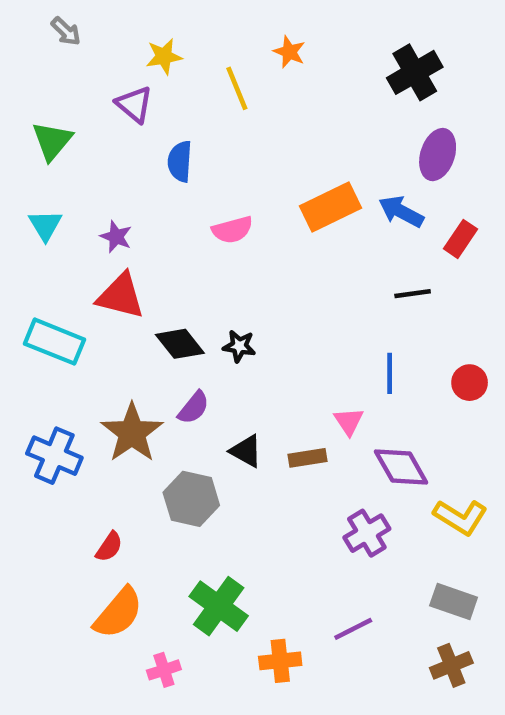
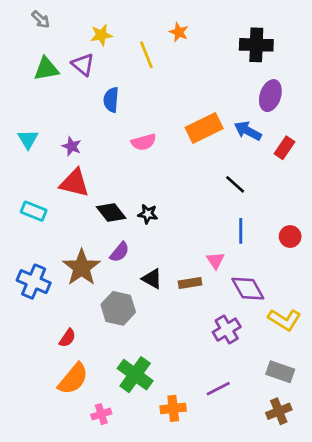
black cross: (415, 72) -> (256, 45), turned 32
green triangle: (52, 141) -> (46, 69), moved, turned 40
black line: (413, 294) -> (235, 184), moved, turned 50
cyan rectangle: (54, 342) -> (34, 211), size x0.7

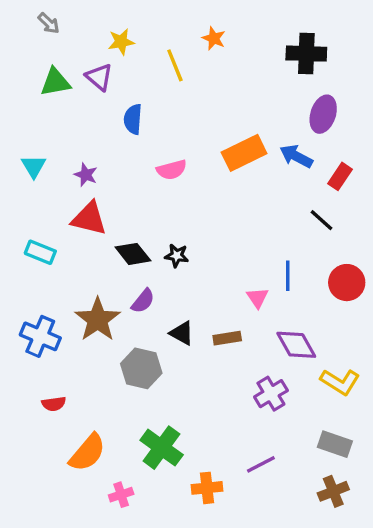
black line: (235, 184) -> (321, 220), moved
red circle: (290, 237) -> (347, 283), size x1.4
pink triangle: (215, 260) -> (257, 298), moved
red semicircle: (67, 338) -> (54, 404), moved, turned 48

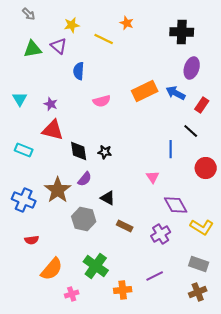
yellow line: (175, 65) -> (104, 39), turned -42
black diamond: (133, 254) -> (79, 151), turned 30
blue line: (288, 276) -> (171, 149), moved
brown rectangle: (227, 338) -> (125, 226), moved, turned 35

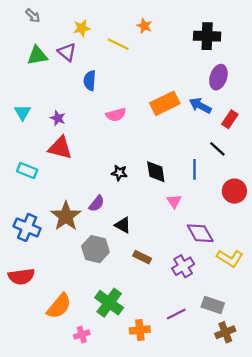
black diamond: (79, 151) -> (156, 172), moved
red semicircle: (32, 240) -> (21, 276), moved, size x1.6
gray rectangle: (199, 264) -> (213, 305), moved

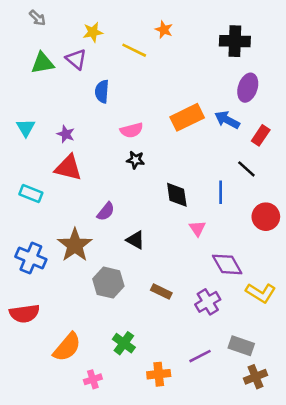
black star: (119, 173) -> (135, 160), moved
purple semicircle: (97, 204) -> (106, 212), moved
black triangle: (123, 225) -> (135, 240), moved
green cross: (109, 303) -> (124, 343), size x0.7

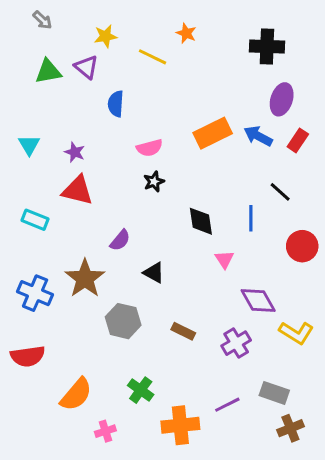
red rectangle: (261, 135) -> (298, 140), moved
black star: (135, 160) -> (154, 182), turned -30
orange cross: (159, 374) -> (180, 425), size x1.4

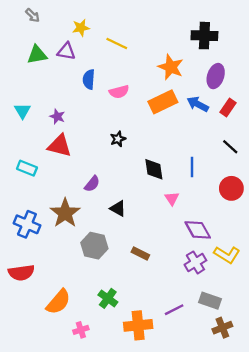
orange star: (186, 33) -> (171, 67), moved, size x1.6
purple triangle: (86, 67) -> (66, 51), turned -30
pink semicircle: (150, 148) -> (119, 92), moved
black line: (280, 192) -> (230, 147), moved
purple cross: (236, 343) -> (195, 262), moved

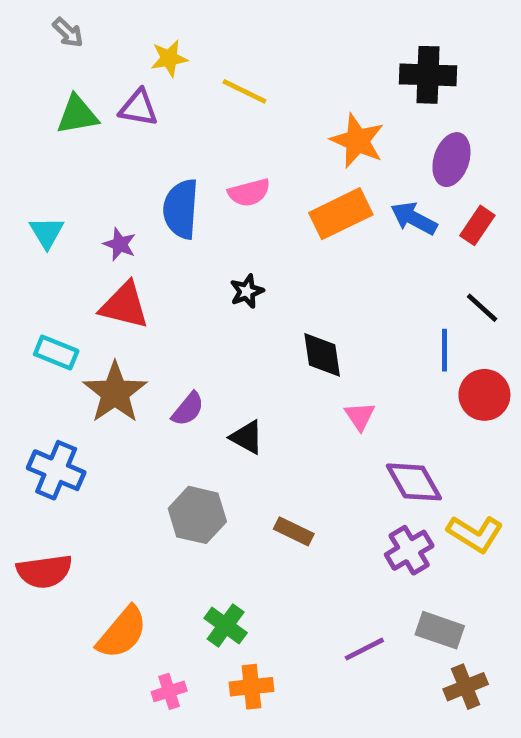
blue semicircle: (89, 79) -> (181, 209), moved, size x1.4
blue line: (192, 167) -> (444, 350), moved
purple semicircle: (92, 184) -> (188, 409), moved
brown star: (65, 213) -> (115, 393), moved
orange cross: (138, 325) -> (251, 687), moved, size x0.7

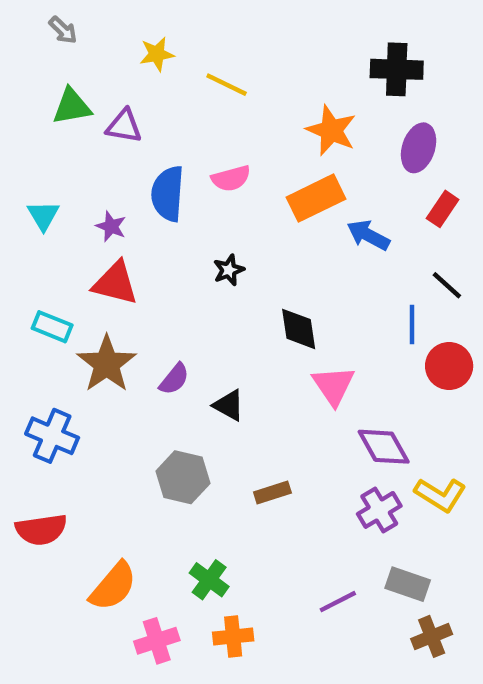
purple triangle: (139, 108) -> (124, 126), moved
blue arrow: (414, 218) -> (368, 235), moved
pink triangle: (360, 416) -> (333, 386), size x1.5
brown rectangle: (294, 531) -> (272, 493), turned -44
pink cross: (169, 691) -> (157, 641), size x1.4

